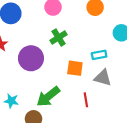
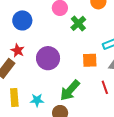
green cross: (59, 37) -> (78, 23), moved

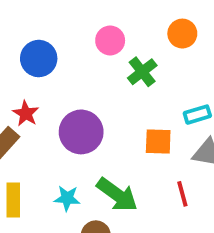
green arrow: (70, 90) -> (117, 195), turned -100
cyan star: (37, 100) -> (67, 198), moved

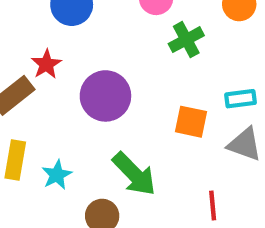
red line: (182, 194) -> (213, 205), moved
cyan star: (67, 198) -> (57, 175), moved, turned 30

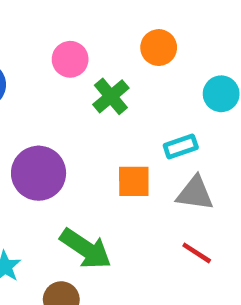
red line: (213, 205) -> (197, 253), moved, turned -40

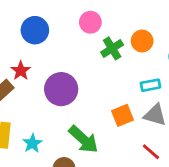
orange circle: (159, 48) -> (142, 41), moved
orange square: (134, 181) -> (122, 115), moved, turned -30

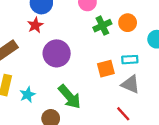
red star: (21, 71) -> (35, 25), moved
orange square: (122, 115) -> (106, 69), moved

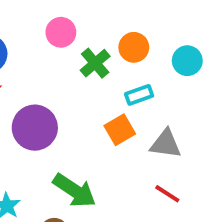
cyan rectangle: (130, 60) -> (139, 95), moved

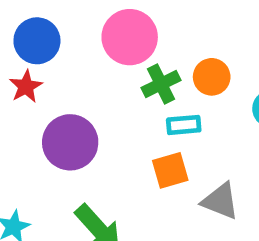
pink circle: (61, 32) -> (130, 37), size x1.5
cyan rectangle: (139, 95) -> (184, 125), moved

